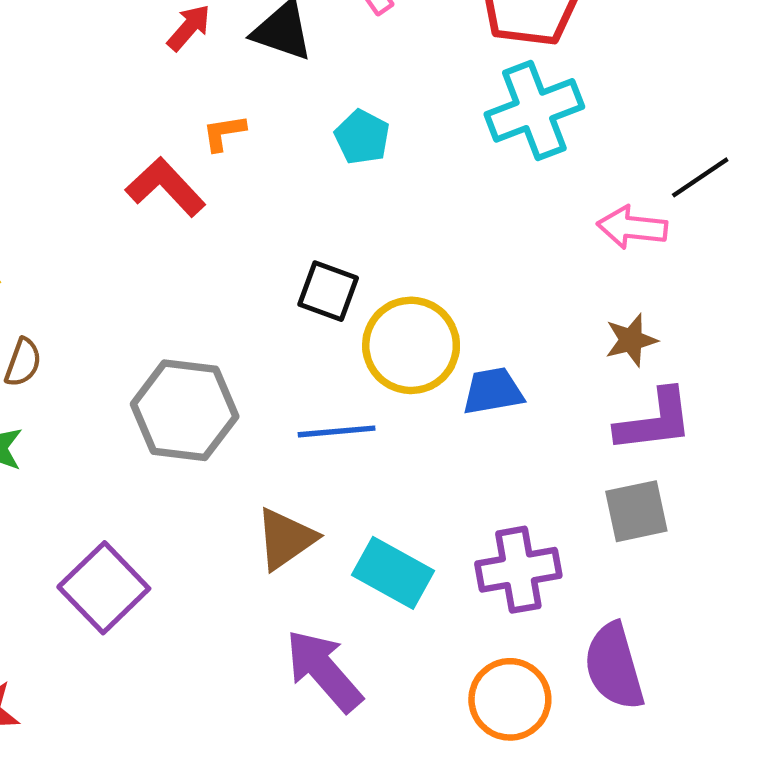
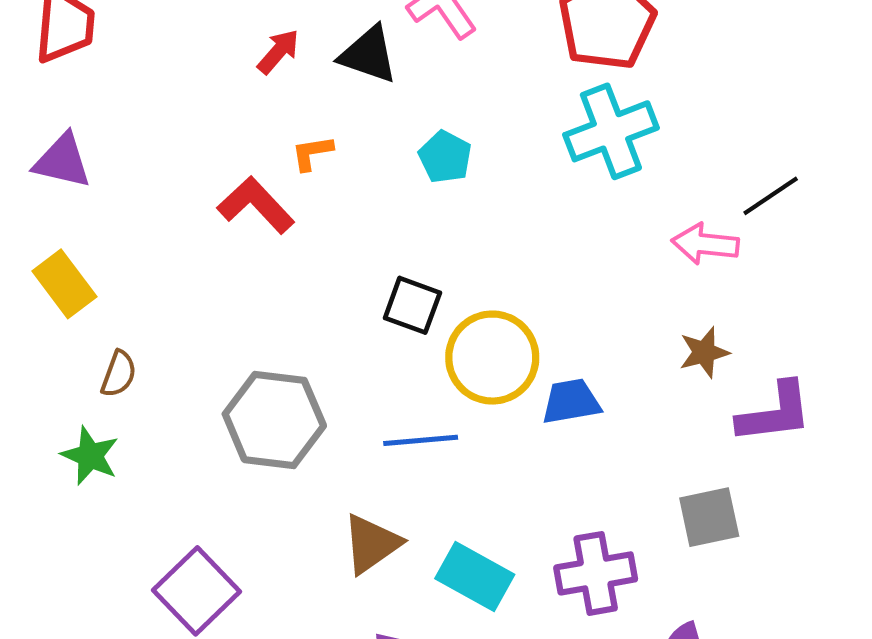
purple L-shape: (654, 421) -> (775, 413), moved

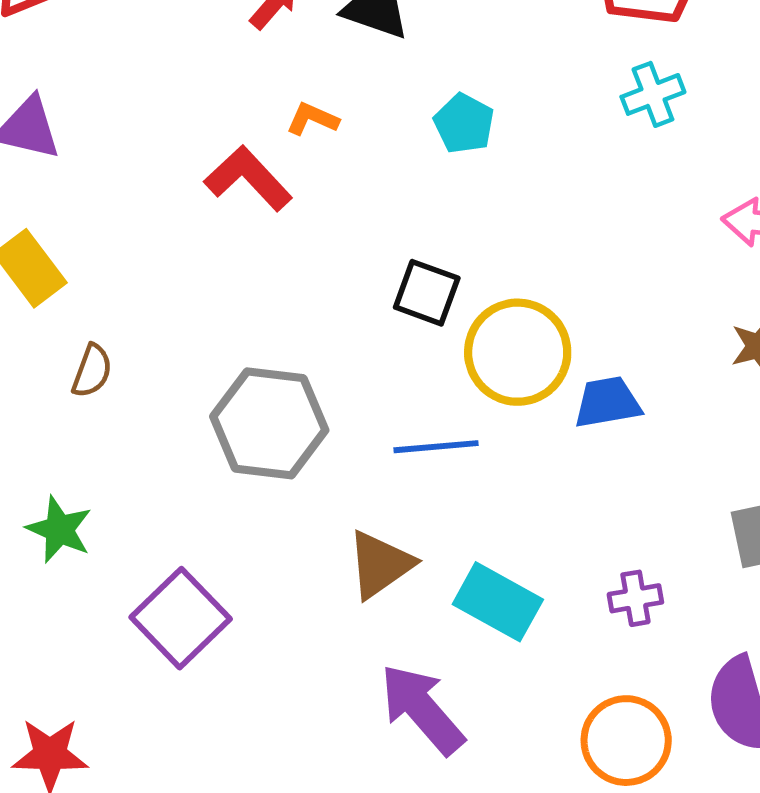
cyan cross: (611, 131) -> (653, 94), size x0.6
orange L-shape: (312, 153) -> (312, 119), turned 33
green star: (90, 456) -> (59, 529), moved
purple cross: (596, 573) -> (635, 598), size x0.6

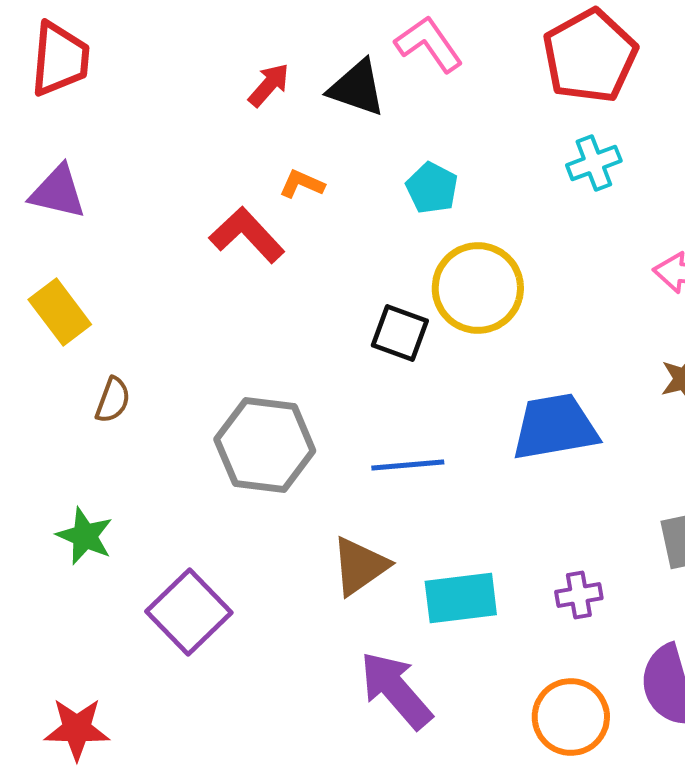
yellow circle: (518, 352) -> (478, 288), moved
blue trapezoid: (607, 402) -> (555, 427), size x1.5
cyan rectangle: (498, 602) -> (461, 598), turned -36

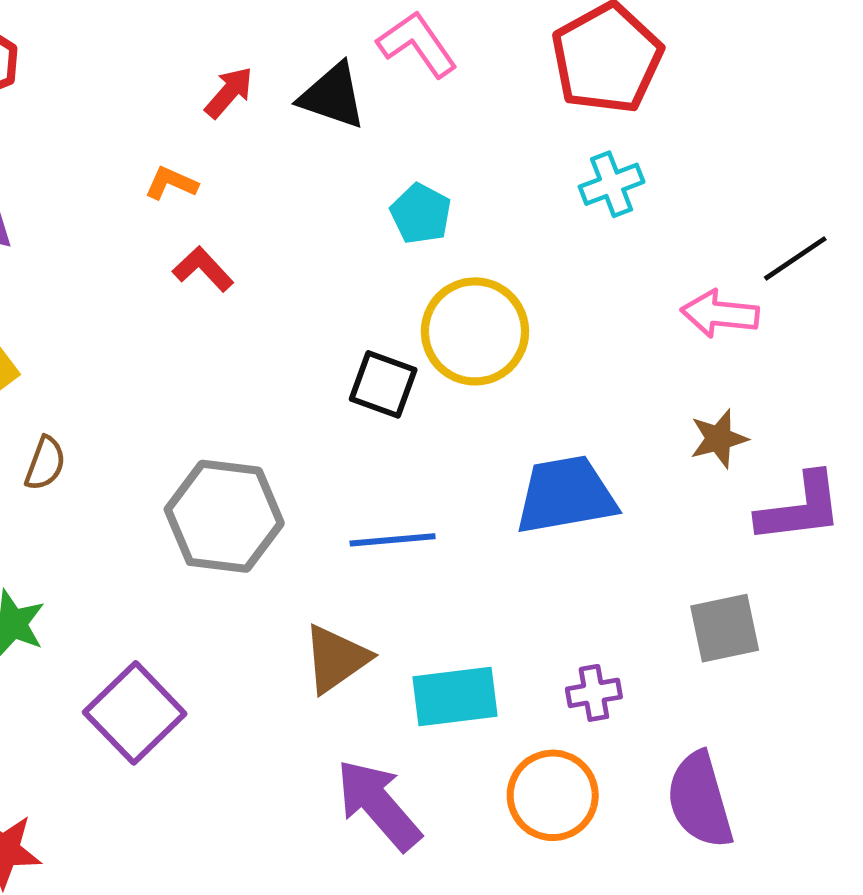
orange L-shape: (302, 184) -> (171, 183), moved
red L-shape: (247, 235) -> (203, 269), size x0.7
orange circle: (571, 717) -> (553, 795), moved

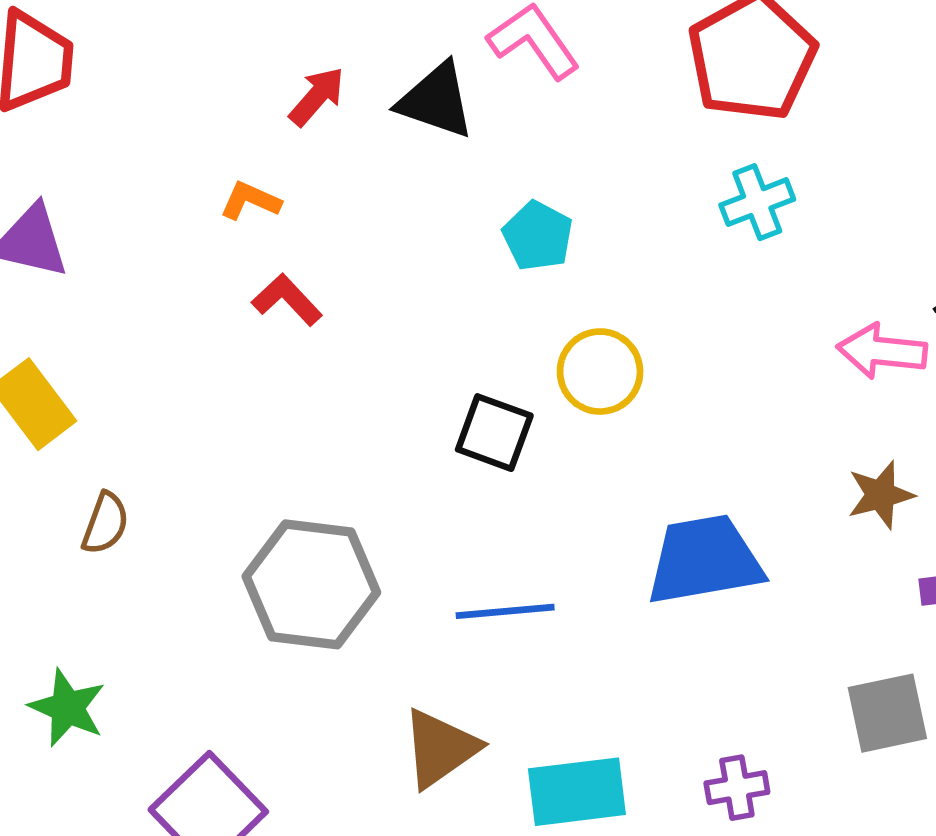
yellow circle: (475, 331) -> (600, 372), size x0.7

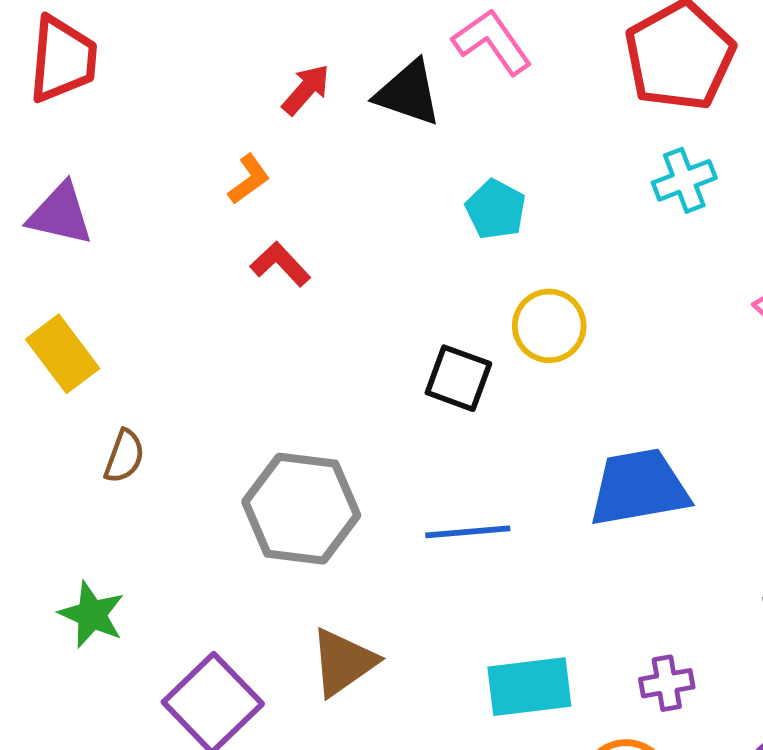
orange L-shape: (250, 201) -> (249, 179), turned 120
brown triangle: (440, 748) -> (343, 662), moved

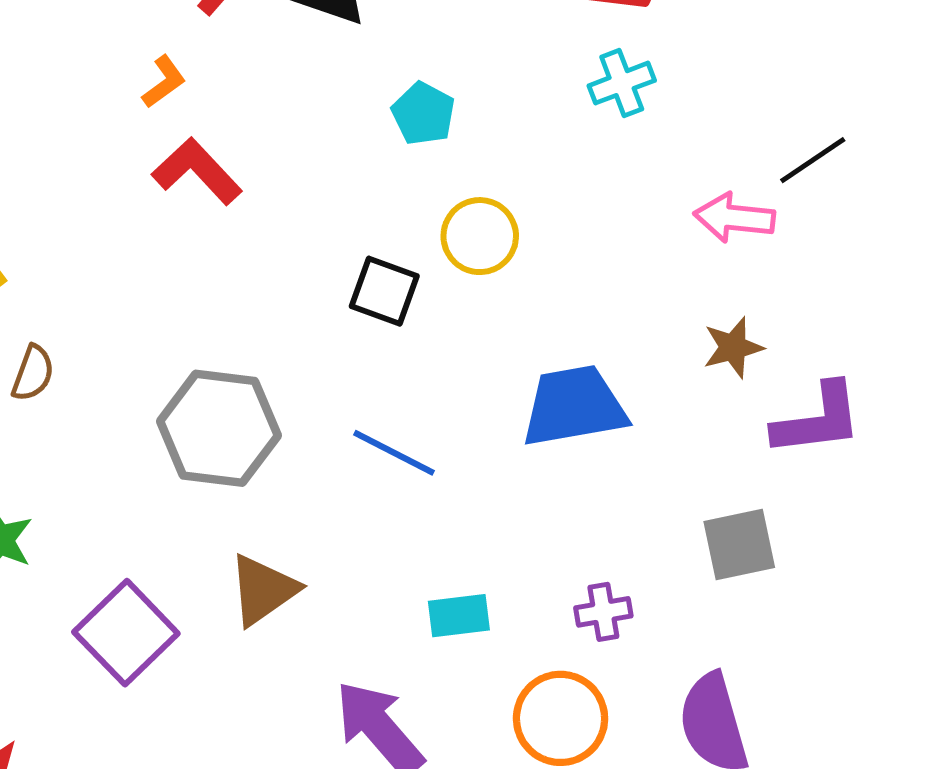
red L-shape: (280, 264) -> (197, 171), size x1.4
blue line: (468, 532) -> (394, 453), turned 32
cyan rectangle: (529, 687) -> (459, 616), size x0.7

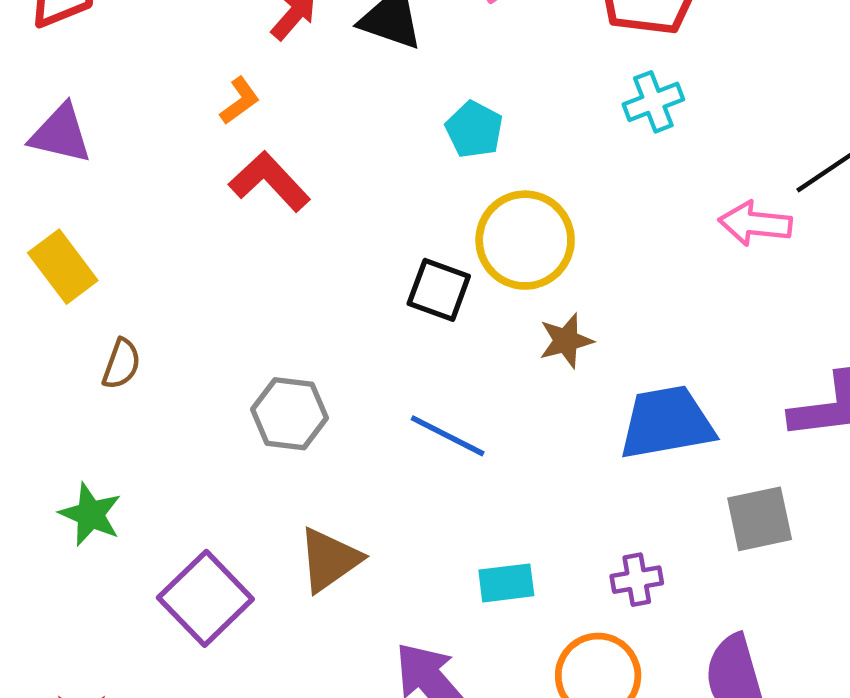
yellow circle: (480, 236) -> (525, 240), size x1.4
brown star: (733, 347) -> (566, 341), moved
blue trapezoid: (574, 406) -> (667, 423), moved
gray hexagon: (219, 428) -> (289, 414), size x0.7

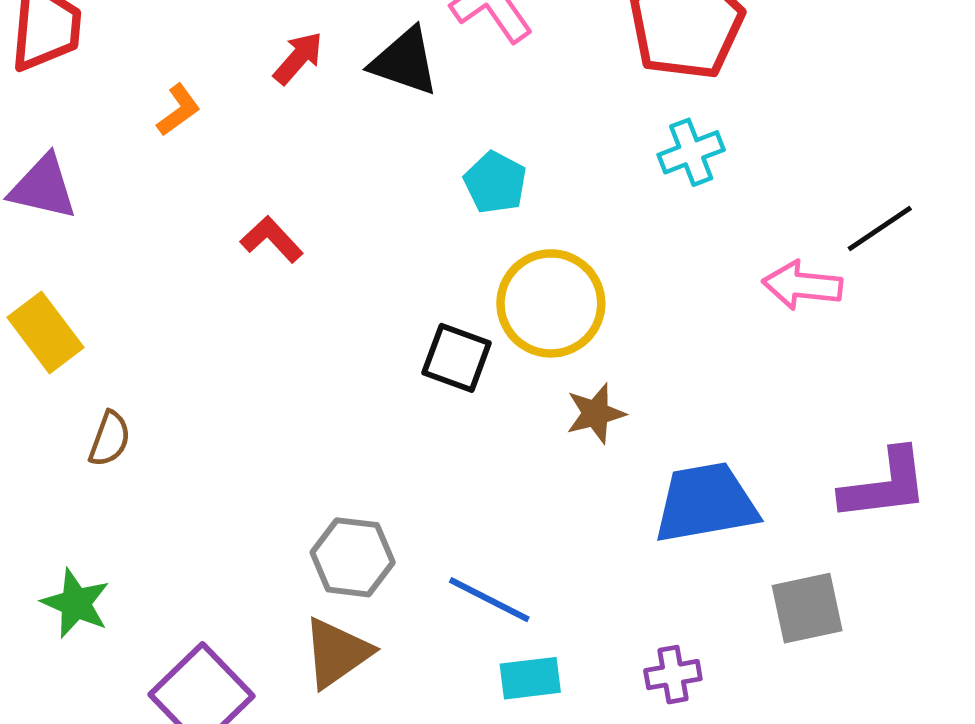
orange L-shape: (240, 101) -> (179, 110), moved
red L-shape: (270, 181) -> (272, 239), size x0.7
gray hexagon: (289, 414) -> (353, 557), moved
blue line: (448, 436) -> (489, 600), moved

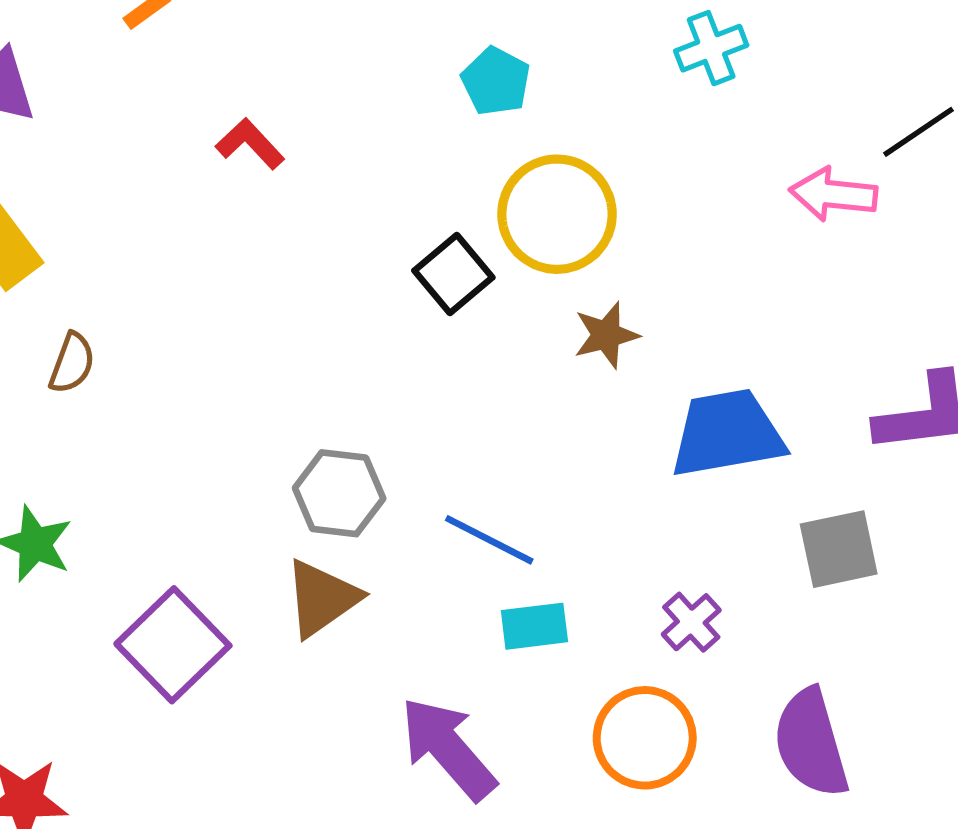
black square: (457, 358) -> (453, 274), turned 30
purple cross: (673, 675) -> (691, 622), turned -32

